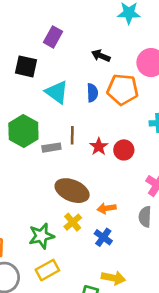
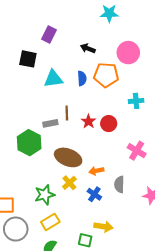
cyan triangle: (57, 92) -> (53, 79), turned -42
green hexagon: (23, 131) -> (29, 143), moved
gray semicircle: (145, 217) -> (119, 184), moved

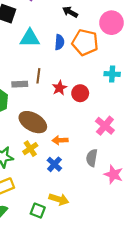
gray semicircle: (119, 184) -> (92, 158), moved

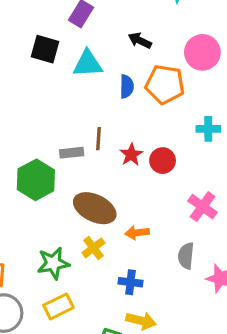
cyan triangle: (30, 38) -> (88, 64), moved
blue cross: (54, 164) -> (131, 282), moved, turned -32

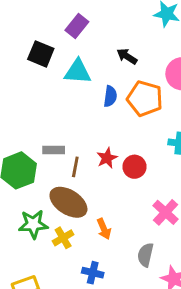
brown line: (99, 139) -> (75, 167), moved
orange arrow: (137, 233) -> (104, 229), turned -114
green star: (53, 263) -> (33, 224), moved

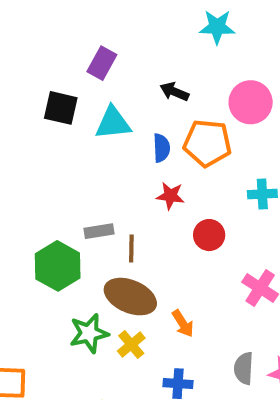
red star: (107, 158) -> (170, 196), moved, turned -30
gray semicircle: (145, 255) -> (244, 368), moved

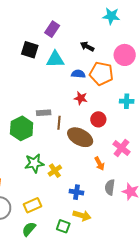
blue semicircle: (161, 148) -> (78, 74), turned -88
brown ellipse: (130, 297) -> (80, 137), moved
orange arrow: (183, 324) -> (99, 164), moved

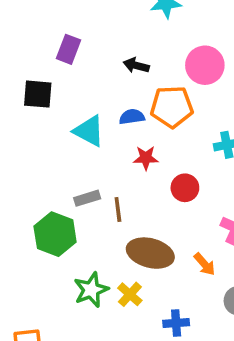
cyan triangle: (55, 59) -> (89, 131), moved, turned 42
brown ellipse: (80, 137) -> (150, 253), moved

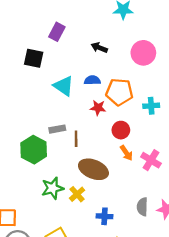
orange pentagon: (172, 107) -> (119, 92), moved
orange arrow: (205, 264) -> (126, 153), moved

